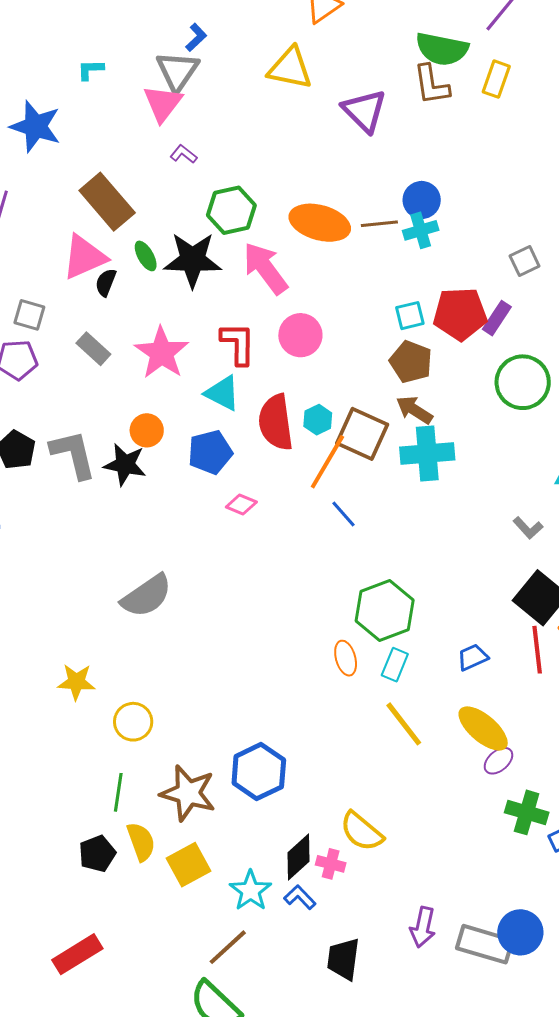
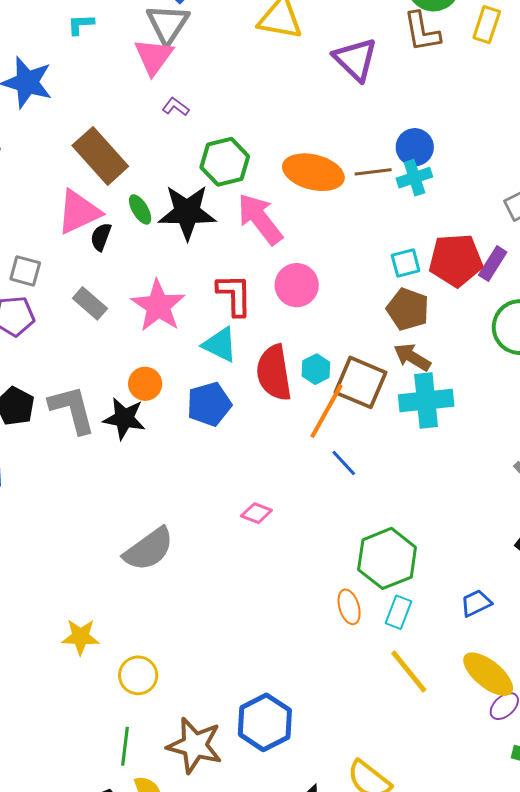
pink diamond: (241, 505) -> (256, 513), moved

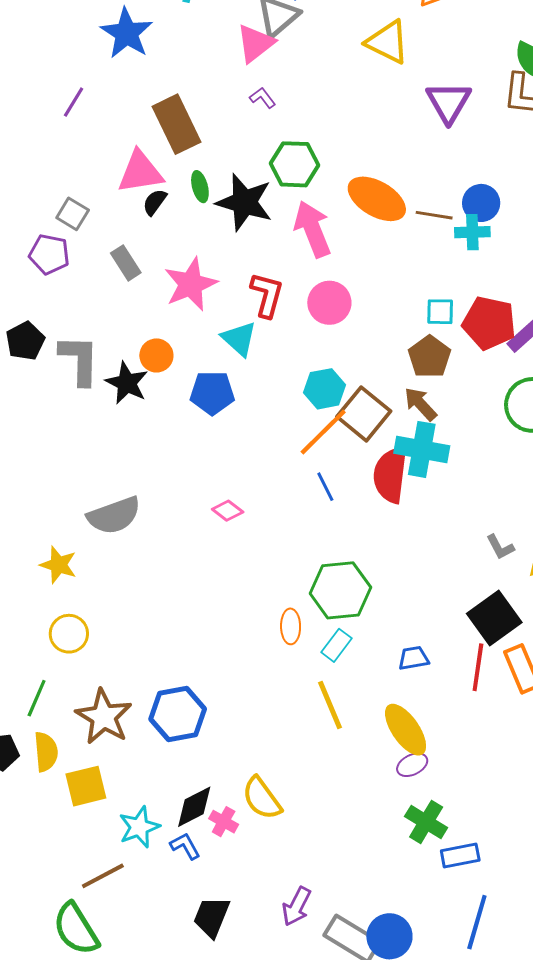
cyan hexagon: (316, 369) -> (325, 389), size x1.4
red semicircle: (274, 373) -> (390, 475), moved
yellow star: (80, 637) -> (58, 565), moved

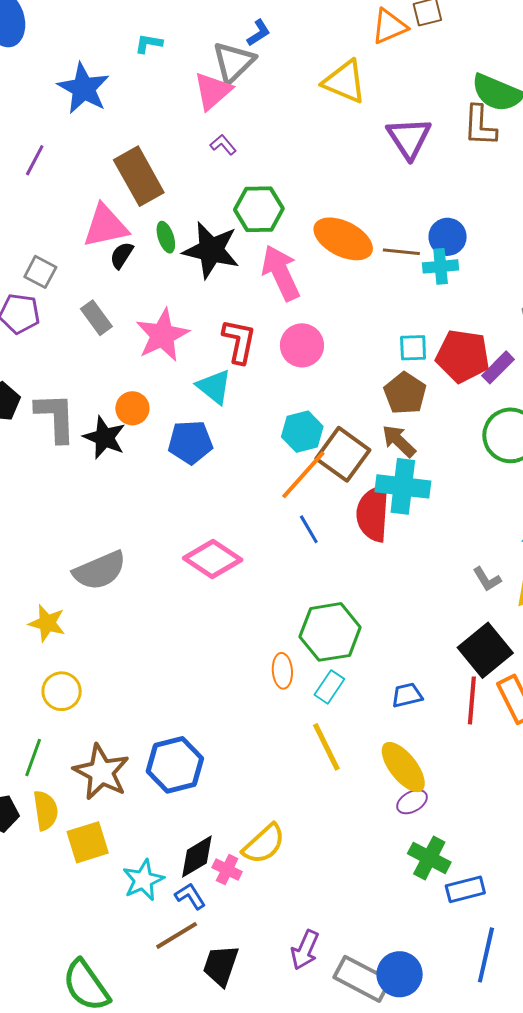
pink diamond: (228, 511) -> (213, 559), size x1.8
yellow semicircle: (262, 798) -> (264, 844), turned -93
brown line: (103, 876) -> (177, 935), moved

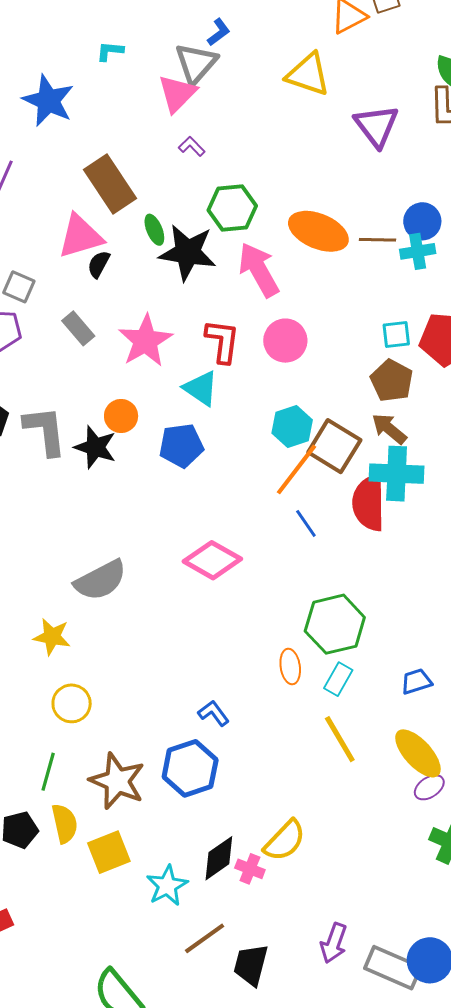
green ellipse: (166, 237) -> (154, 230), moved
blue L-shape: (190, 896) -> (214, 713), moved

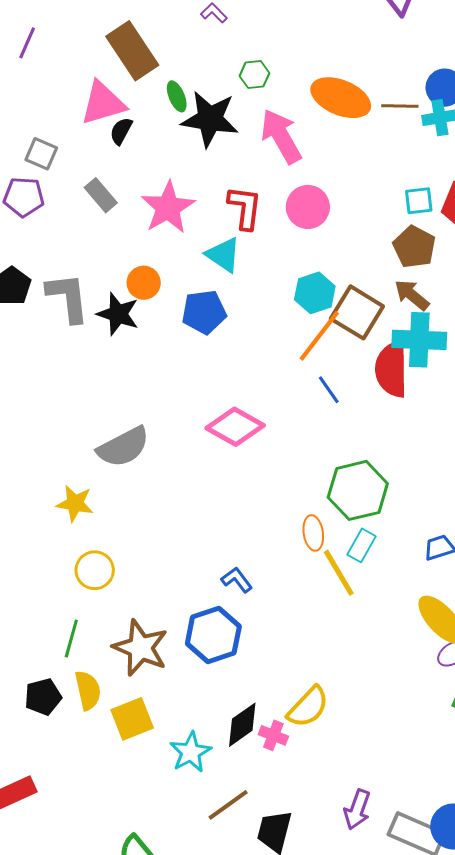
green hexagon: (232, 208) -> (254, 75), size x0.6
yellow line: (340, 739) -> (339, 573), moved

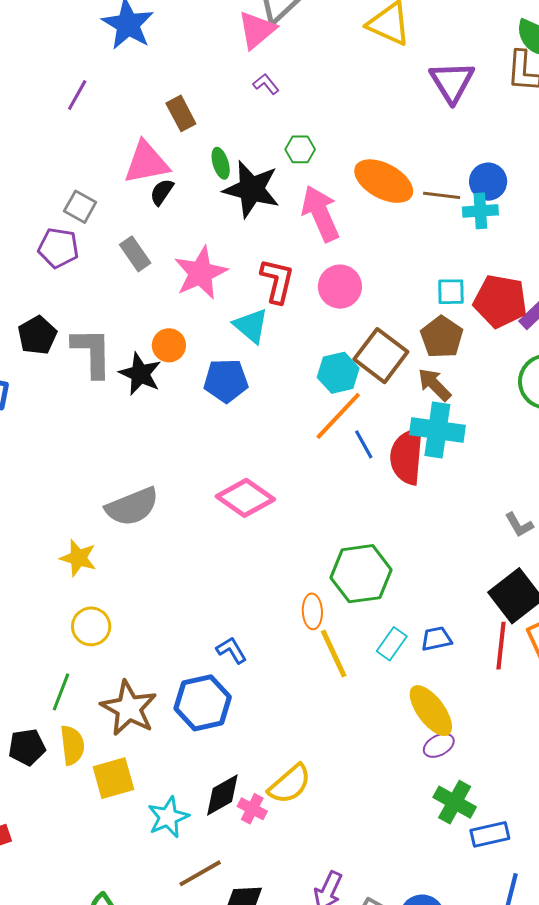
brown rectangle: (132, 51) -> (181, 113), size x0.6
brown square: (357, 312) -> (381, 356), moved
blue line: (329, 390) -> (364, 444), moved
cyan rectangle: (361, 545) -> (392, 644), moved

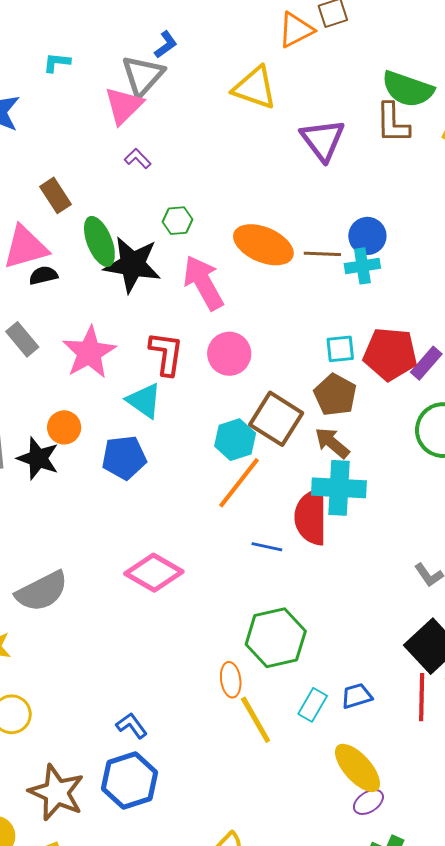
green ellipse: (221, 163) -> (99, 241), size x1.6
black semicircle: (162, 192) -> (43, 275), turned 48
blue line: (364, 444) -> (267, 547), moved, turned -44
blue L-shape: (232, 650) -> (132, 726), moved

